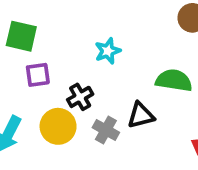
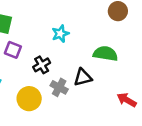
purple square: (38, 75) -> (13, 50), turned 30
yellow circle: (58, 126) -> (29, 99), moved

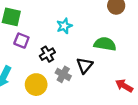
black triangle: (83, 77) -> (85, 65), turned -36

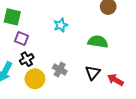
black cross: (47, 54) -> (27, 59), moved
black triangle: (85, 65) -> (93, 73), moved

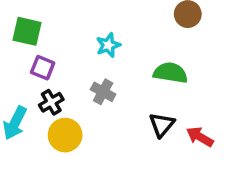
gray cross: (60, 69) -> (103, 92), moved

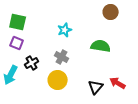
purple square: (43, 68) -> (17, 43), moved
black triangle: (162, 125) -> (96, 87), moved
yellow circle: (65, 135) -> (58, 80), moved

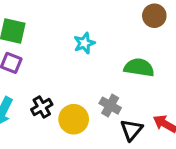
gray cross: (62, 57) -> (110, 106), moved
black cross: (32, 63) -> (42, 107), moved

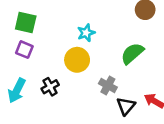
green semicircle: (139, 67) -> (132, 53), turned -50
yellow circle: (74, 119) -> (77, 60), moved

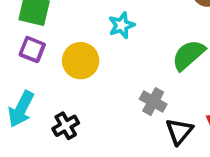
yellow circle: (77, 60) -> (81, 61), moved
black cross: (50, 87) -> (66, 126), moved

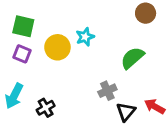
yellow circle: (81, 61) -> (57, 47), moved
gray cross: (153, 102) -> (107, 91), turned 36

